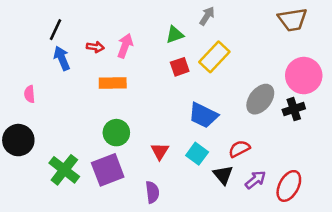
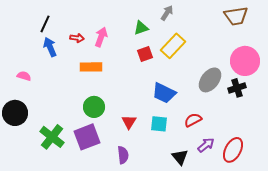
pink semicircle: (30, 94) -> (24, 76), turned 112
cyan square: (197, 154) -> (159, 124), turned -30
black triangle: (223, 175) -> (180, 157), moved

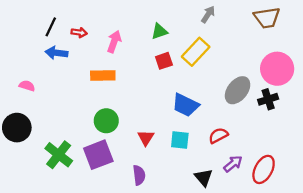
gray arrow: (167, 13) -> (208, 14), moved
red arrow: (77, 38) -> (79, 32), moved
blue arrow: (50, 47) -> (56, 53), turned -60

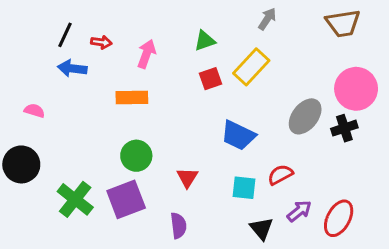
cyan square: (180, 140) -> (244, 188), moved

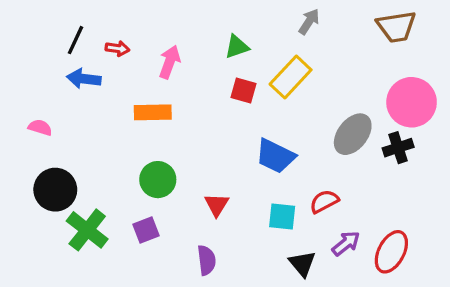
red square: (211, 79) -> (243, 90), turned 35
black circle: (21, 164) -> (55, 190), moved
purple square: (126, 199) -> (146, 230), size x0.6

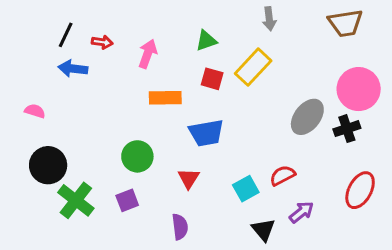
gray arrow: (309, 22) -> (269, 19), turned 140
orange rectangle: (153, 112) -> (165, 98), moved
blue trapezoid: (275, 156) -> (206, 133), moved, turned -36
cyan square: (282, 217) -> (246, 189), turned -35
red ellipse: (391, 252) -> (360, 190), moved

